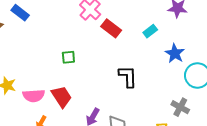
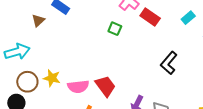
green square: (68, 57) -> (115, 29), moved, turned 32
black L-shape: (128, 76) -> (169, 63), turned -135

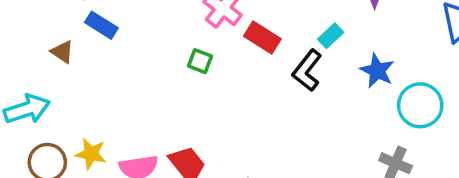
brown triangle: (38, 20) -> (62, 52), turned -40
black L-shape: (169, 63) -> (307, 70), moved

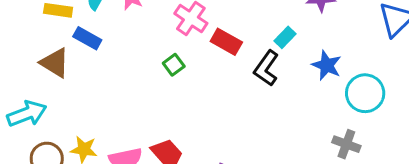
brown triangle: (62, 52) -> (55, 63), size x1.5
green square: (200, 61) -> (174, 65), turned 35

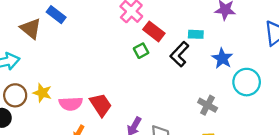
cyan rectangle: (285, 37) -> (196, 34), turned 40
green square: (174, 65) -> (141, 51), moved
gray cross: (346, 144) -> (208, 105), moved

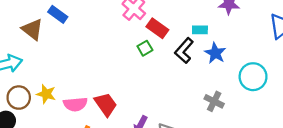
blue star: (222, 58) -> (215, 53), moved

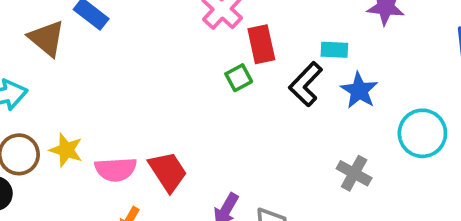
red rectangle: (157, 28) -> (261, 44), turned 40

